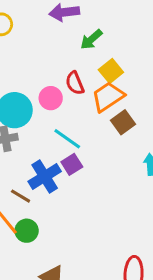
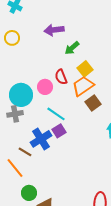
green circle: (27, 231) -> (29, 193), moved

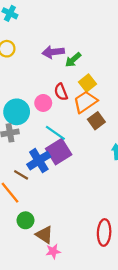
purple arrow: (54, 30) -> (53, 52), moved
purple square: (59, 131) -> (59, 152), size x1.6

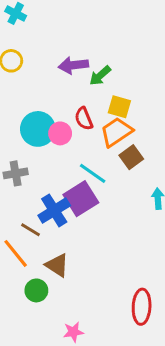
yellow square: (87, 83) -> (119, 107), turned -35
cyan circle: (17, 112) -> (38, 129), moved
cyan line: (55, 133) -> (93, 173), moved
brown triangle: (44, 235) -> (57, 265), moved

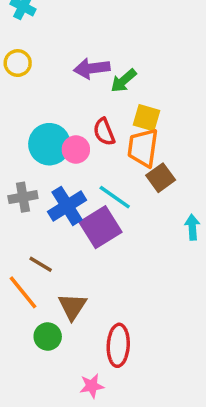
orange trapezoid: (116, 132) -> (143, 148), turned -48
blue cross: (54, 210) -> (67, 206), moved
brown triangle: (57, 265) -> (72, 307), turned 30
red ellipse: (142, 307) -> (118, 345), moved

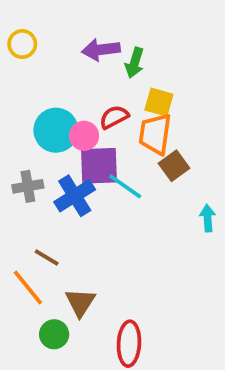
green arrow: (124, 81) -> (135, 63), turned -32
red semicircle: (104, 132) -> (114, 117), turned 84
purple square: (101, 227) -> (99, 166), moved, turned 30

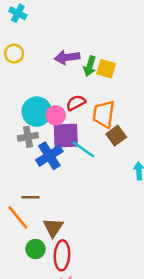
yellow square: (159, 102) -> (106, 69), moved
gray cross: (28, 186) -> (28, 137), moved
brown line: (47, 257) -> (30, 197), turned -30
red ellipse: (129, 344) -> (62, 255), moved

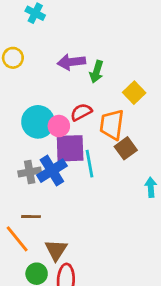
cyan cross: (18, 13) -> (35, 13), moved
yellow square: (106, 69) -> (134, 93), moved, turned 30
gray cross: (28, 137) -> (30, 172), moved
cyan line: (83, 149) -> (90, 164), turned 45

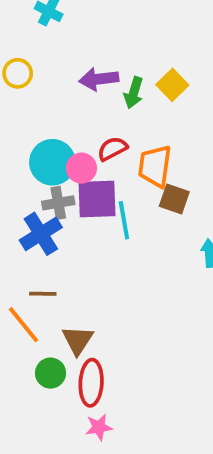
yellow square: (134, 93) -> (172, 85), moved
brown square: (126, 148) -> (174, 199), turned -35
blue cross: (52, 171) -> (41, 234), moved
gray cross: (30, 172) -> (58, 203), moved

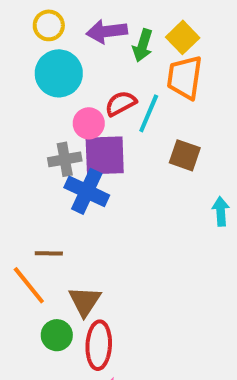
yellow circle: (18, 73) -> (49, 25), moved
cyan circle: (52, 162) -> (59, 73), moved
orange trapezoid: (155, 166) -> (185, 77), moved
cyan line: (124, 220) -> (149, 113), moved, turned 33
blue cross: (41, 234) -> (87, 191), moved, turned -33

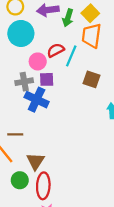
purple square: (105, 155) -> (47, 79), size x0.6

